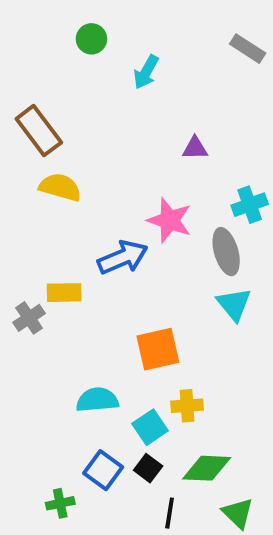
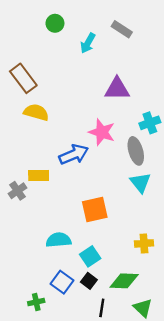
gray rectangle: (248, 49) -> (122, 29), moved
purple triangle: (195, 148) -> (117, 89), size x1.6
yellow cross: (187, 406) -> (144, 243), moved

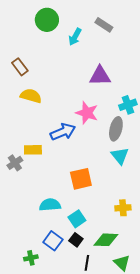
green circle: (55, 23) -> (47, 20), size x1.5
brown rectangle: (23, 78) -> (20, 67), size x0.7
gray ellipse: (136, 151) -> (116, 129), turned 30

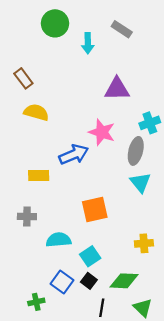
cyan arrow: (75, 37) -> (88, 43), turned -30
gray cross: (15, 163) -> (27, 216), moved, turned 35

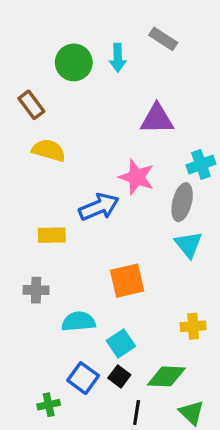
green circle: (55, 23) -> (74, 62), moved

